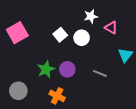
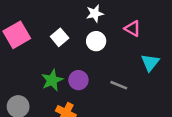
white star: (91, 16) -> (95, 13), moved
white square: (60, 35) -> (60, 37), moved

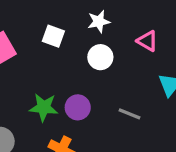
white square: (60, 37) -> (53, 36), moved, turned -30
green star: (52, 80) -> (44, 107), turned 30

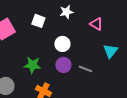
white circle: (100, 57) -> (62, 44), moved
purple circle: (78, 107) -> (63, 65), moved

